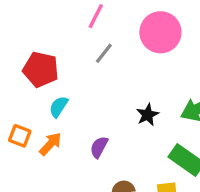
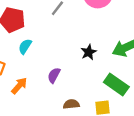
orange arrow: (50, 144) -> (19, 86), moved

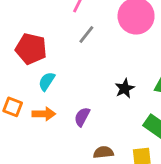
orange arrow: (19, 86) -> (44, 114), moved, turned 48

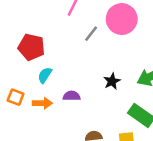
gray line: (86, 35) -> (91, 34), moved
purple semicircle: (82, 117) -> (72, 96), moved, turned 63

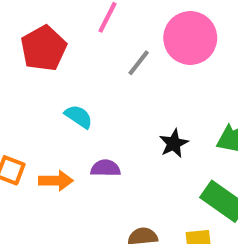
red pentagon: (31, 47) -> (43, 48), moved, turned 30
cyan semicircle: (45, 75) -> (79, 117), moved, turned 91

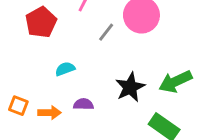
cyan semicircle: (79, 117) -> (65, 69), turned -54
black star: (174, 143) -> (130, 87), size x1.5

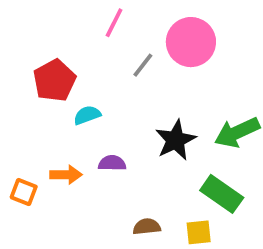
red pentagon: (41, 22) -> (54, 80), moved
orange square: (18, 106) -> (24, 192), moved

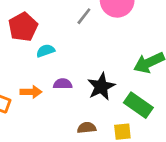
black star: (176, 140) -> (101, 87), moved

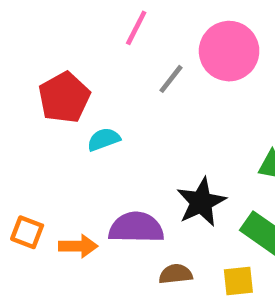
purple semicircle: (63, 84) -> (136, 228), moved, size x1.6
orange arrow: (31, 92) -> (78, 246), moved

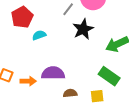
black star: (201, 202) -> (83, 29), moved

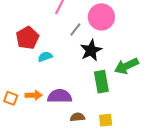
green rectangle: (109, 76) -> (101, 82), moved, turned 45
orange arrow: (28, 81) -> (34, 95), moved

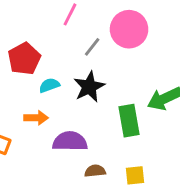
black star: (91, 50) -> (89, 87), moved
orange arrow: (34, 95) -> (36, 118), moved

